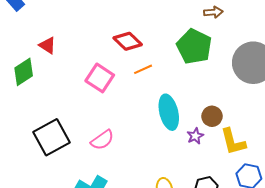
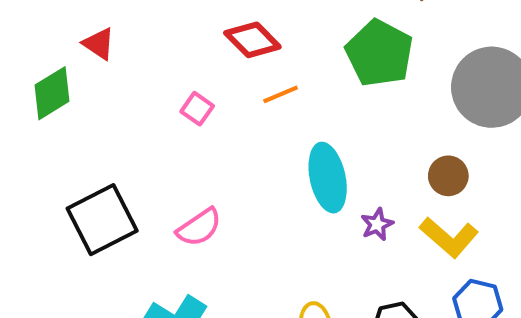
pink square: (100, 78) -> (197, 109), size x0.6
brown circle: (212, 116) -> (448, 176), moved
yellow L-shape: (233, 142) -> (449, 237), turned -36

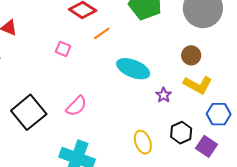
cyan ellipse: (328, 178) -> (133, 69), turned -44
purple star: (377, 224) -> (164, 95), moved

